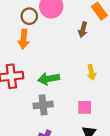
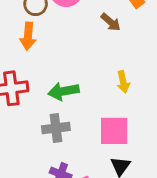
brown arrow: (83, 30) -> (111, 22), turned -64
pink square: (85, 107) -> (114, 131), size x1.5

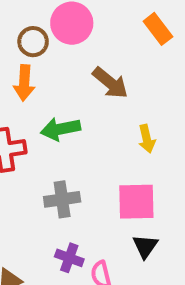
brown arrow: (111, 22) -> (110, 83), moved, size x1.4
green arrow: (63, 91) -> (60, 129), moved

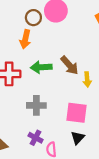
brown arrow: (110, 83) -> (70, 65), moved

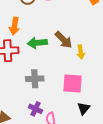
orange arrow: (25, 39) -> (14, 26), moved
black triangle: (78, 138) -> (84, 108), moved

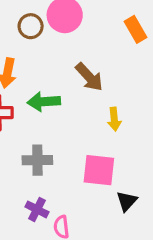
brown arrow: (64, 40) -> (89, 77), moved
black triangle: (84, 108) -> (127, 201), moved

